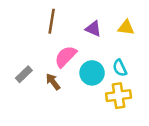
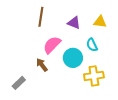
cyan semicircle: (120, 68) -> (92, 45), moved
gray rectangle: (24, 74) -> (19, 83), moved

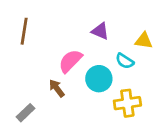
brown line: (41, 17) -> (24, 31), moved
yellow triangle: (100, 22) -> (144, 41), moved
cyan semicircle: (92, 45) -> (125, 61), turned -32

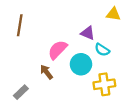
purple triangle: (100, 31) -> (88, 33), moved
yellow triangle: (144, 41) -> (113, 14), moved

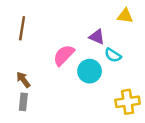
brown arrow: (46, 72) -> (23, 80), moved
yellow cross: (104, 84) -> (128, 102), moved
gray rectangle: (21, 92) -> (23, 102), turned -40

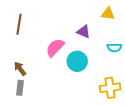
cyan semicircle: (113, 55) -> (114, 48), moved, turned -32

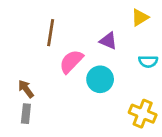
yellow triangle: (108, 14) -> (140, 17), turned -40
brown line: (19, 24) -> (51, 33), moved
yellow cross: (110, 88) -> (143, 114), turned 30

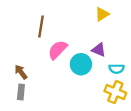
yellow triangle: (140, 17) -> (102, 14), moved
purple triangle: (108, 41) -> (99, 50), moved
cyan semicircle: (148, 61) -> (116, 69), moved

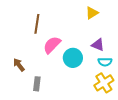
purple triangle: (99, 50) -> (98, 45), moved
gray rectangle: (21, 92) -> (37, 84), moved
yellow cross: (115, 92) -> (104, 83), turned 36

